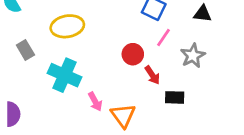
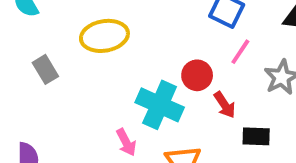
cyan cross: (64, 75) -> (160, 105), moved
pink arrow: (95, 102) -> (126, 142), moved

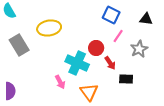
gray rectangle: (45, 69) -> (19, 45), size x1.5

